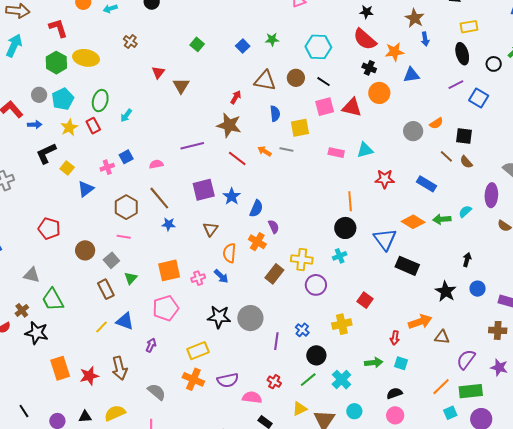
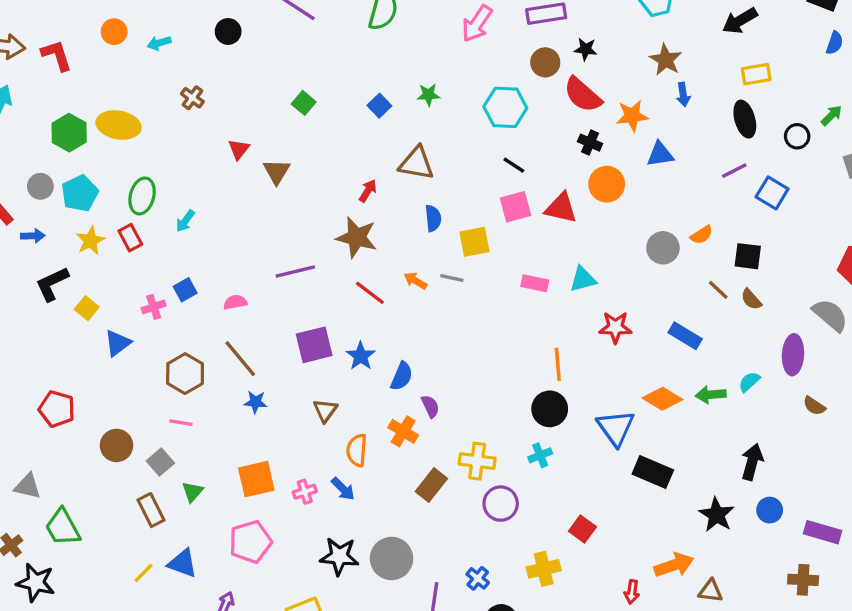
red L-shape: (58, 28) -> (57, 55), moved
brown circle: (296, 78) -> (545, 62), moved
black arrow: (467, 260) -> (752, 462), size x1.5

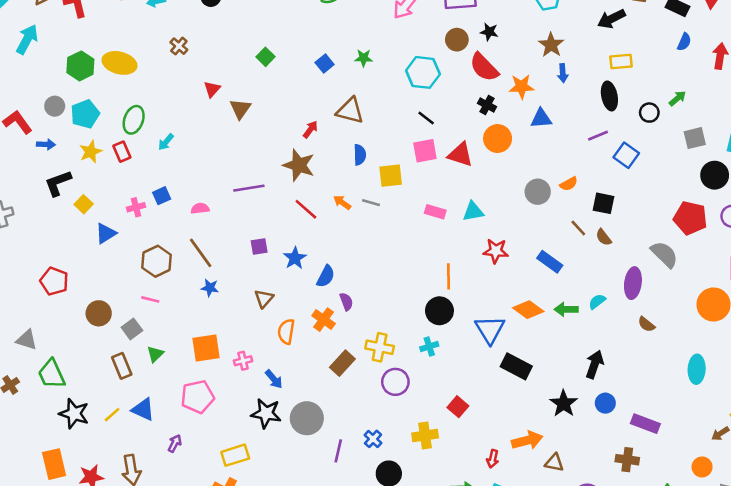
purple square: (314, 345) -> (259, 246), size x0.6
blue arrow: (343, 489) -> (274, 379), moved
black star: (36, 582) -> (74, 414), moved

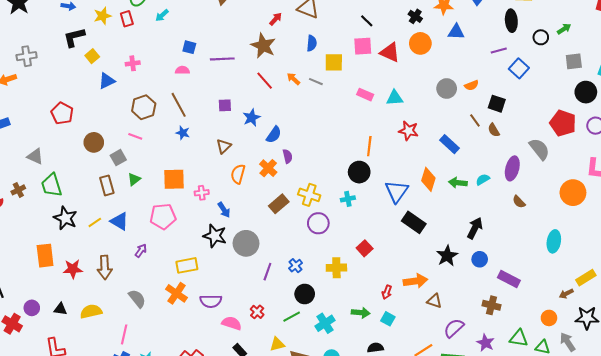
blue square: (162, 196) -> (189, 47), moved, turned 32
orange diamond: (528, 310) -> (428, 179), turned 65

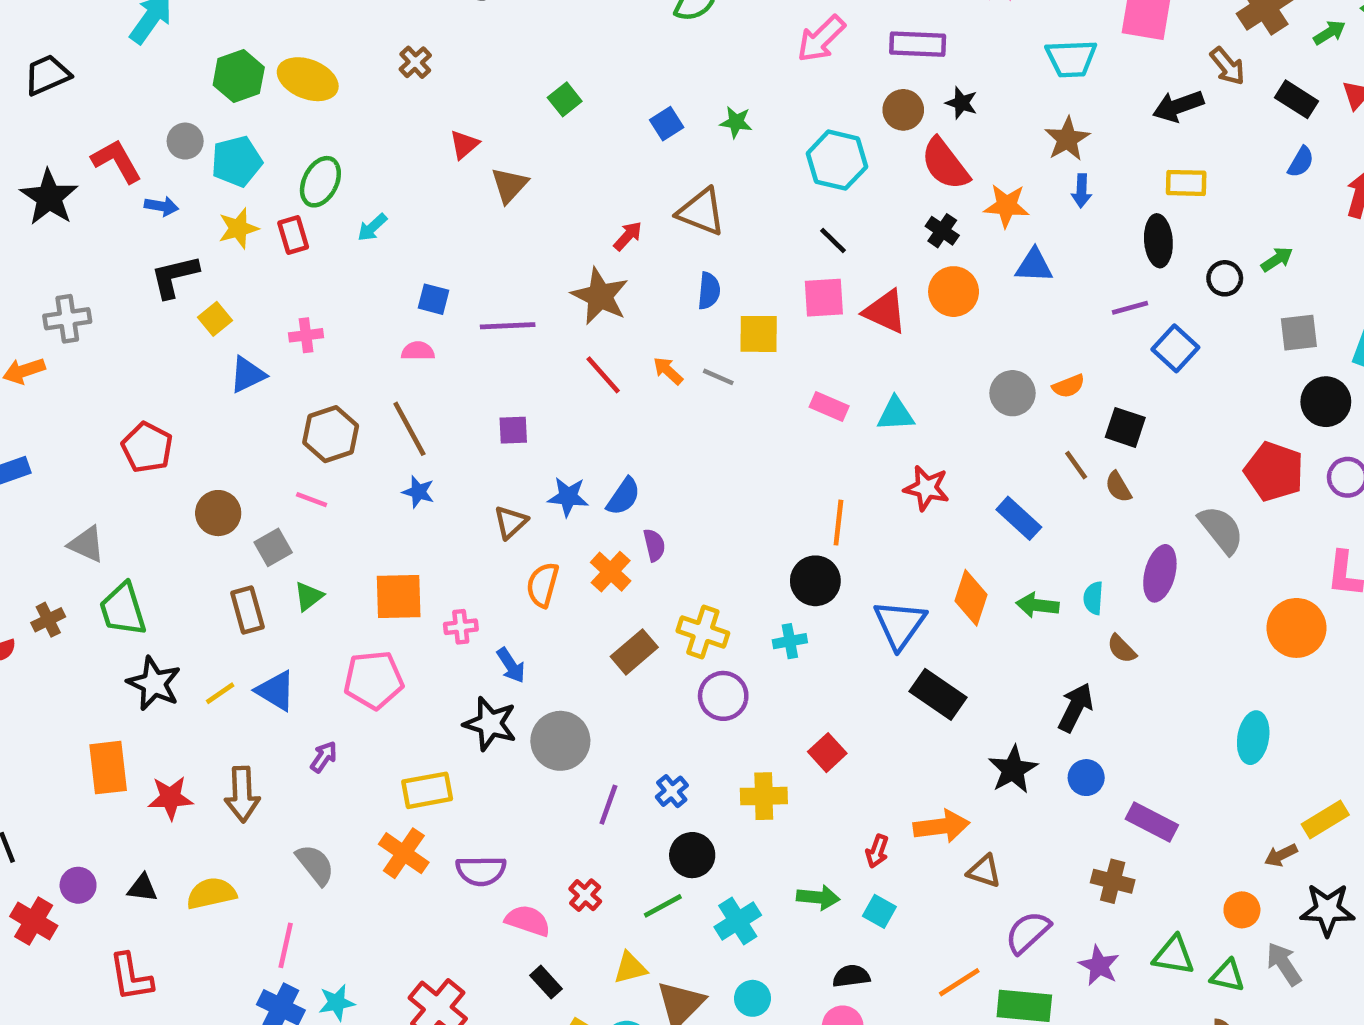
blue star: (252, 118) -> (568, 497), moved, turned 30
cyan semicircle: (483, 179) -> (1093, 598), turned -56
brown semicircle: (519, 202) -> (1122, 649), moved

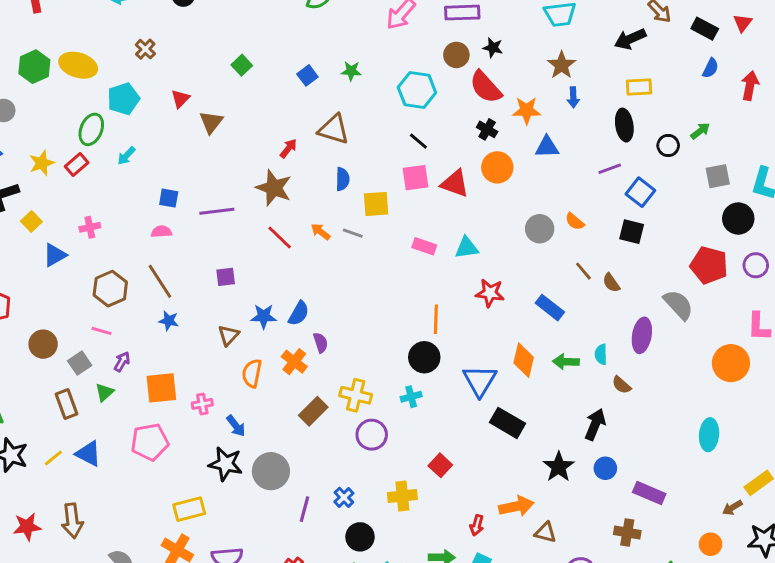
cyan pentagon: (237, 161) -> (123, 99), moved
red rectangle: (293, 235) -> (77, 164), turned 70
orange semicircle: (1068, 386) -> (575, 221), turned 66
black square: (1125, 427) -> (632, 232), moved
purple arrow: (324, 757) -> (122, 362), moved

